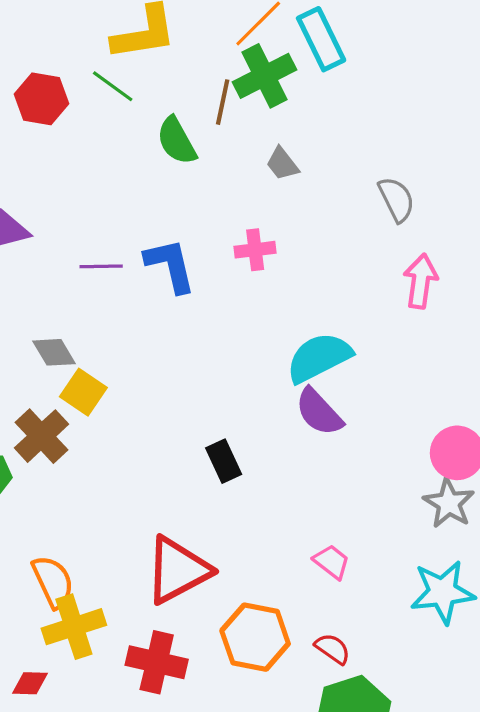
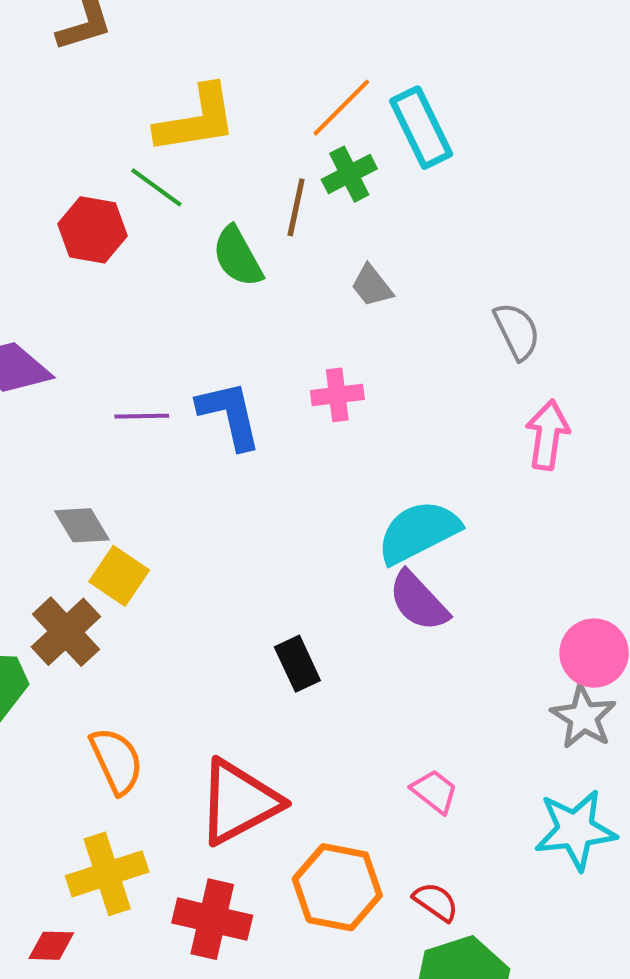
green cross: (265, 76) -> (349, 174), size x0.7
red hexagon: (41, 99) -> (93, 230), moved
orange semicircle: (53, 582) -> (116, 761), moved

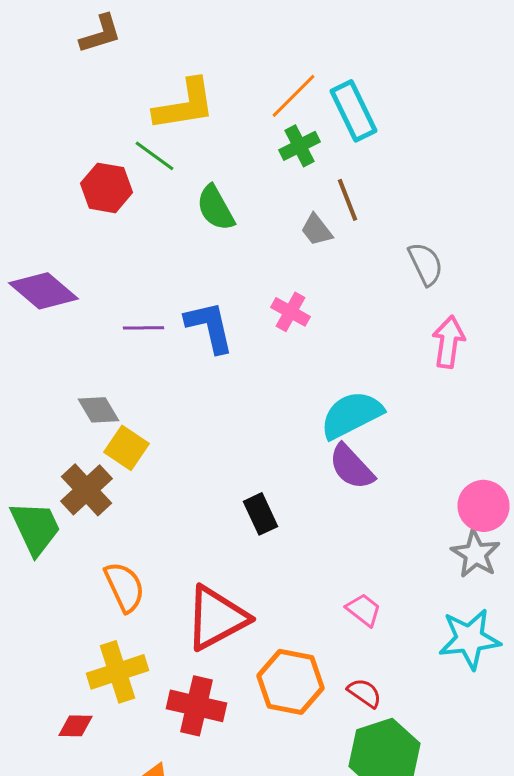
brown line: (296, 207) -> (348, 200), moved, turned -33
pink cross: (337, 395) -> (290, 312), turned 36

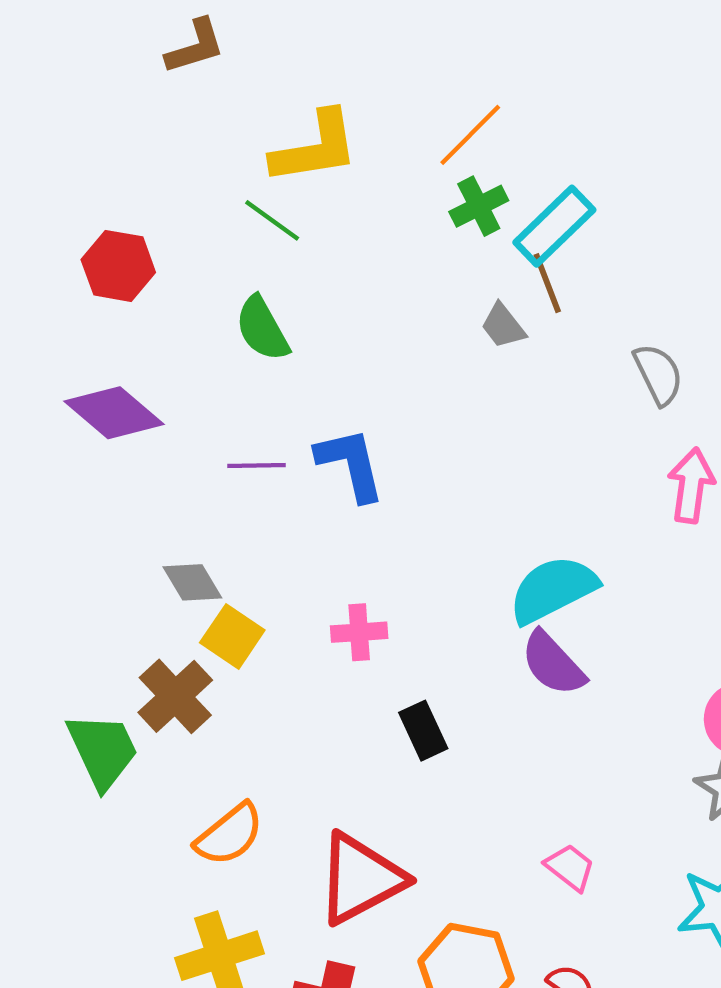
cyan rectangle: (354, 111) -> (554, 226), moved, turned 72
red hexagon: (106, 188) -> (118, 266), moved
green semicircle: (216, 208) -> (262, 329), moved
pink cross: (290, 312) -> (359, 632), moved, turned -33
orange semicircle: (124, 587) -> (229, 835), turned 76

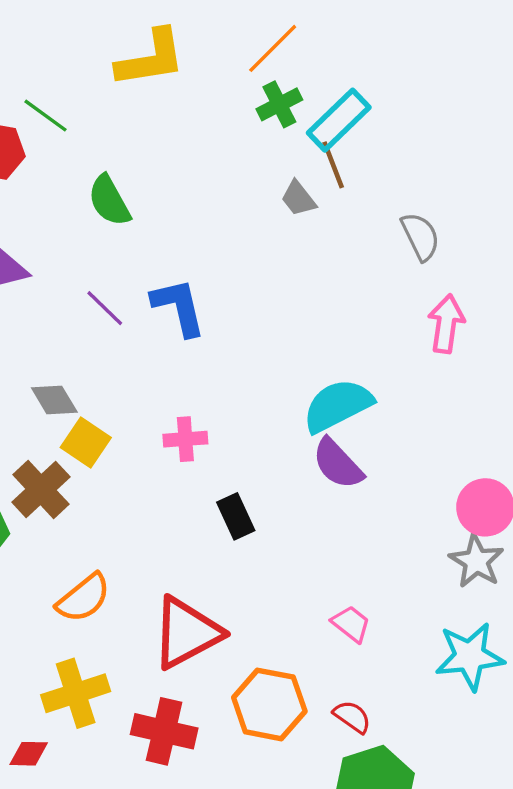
green line: (272, 220) -> (45, 116), moved
purple line: (257, 465) -> (105, 308), turned 45

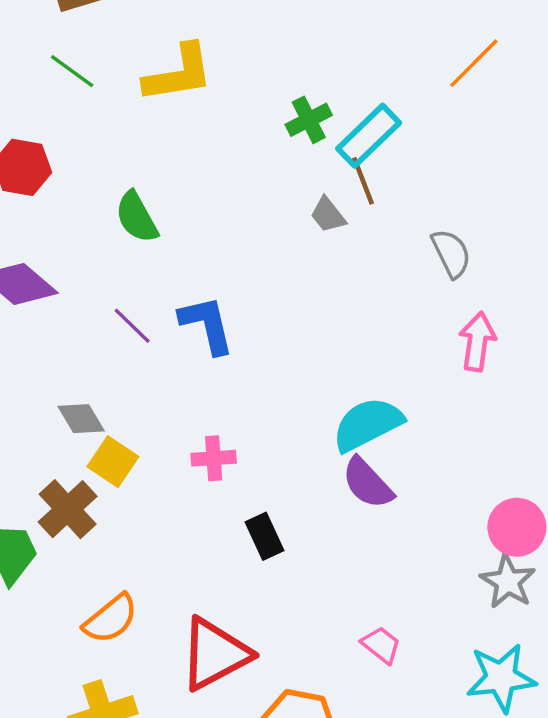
orange line: (273, 48) -> (474, 63), moved
green line: (45, 116) -> (72, 71), moved

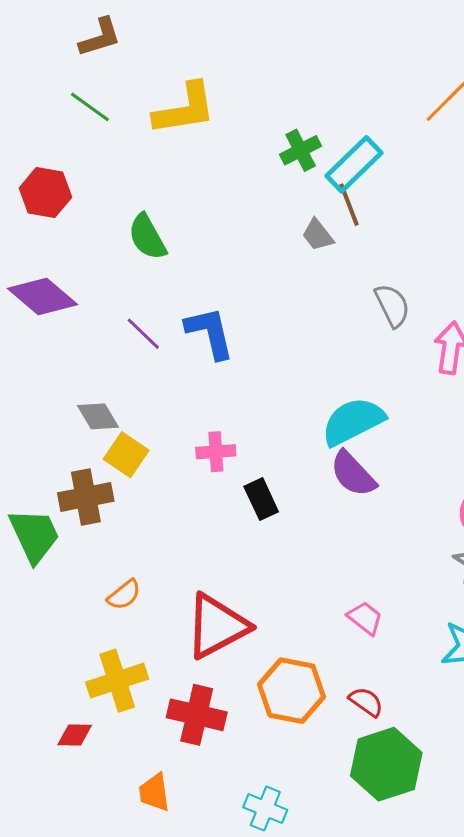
gray semicircle: (451, 253) -> (392, 305), moved
brown cross: (68, 509) -> (86, 497), turned 32
black rectangle: (265, 536) -> (261, 499), moved
orange semicircle: (111, 619) -> (124, 595), size x0.7

